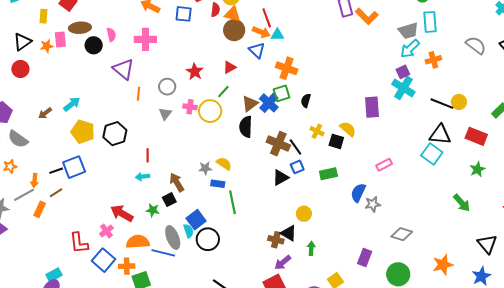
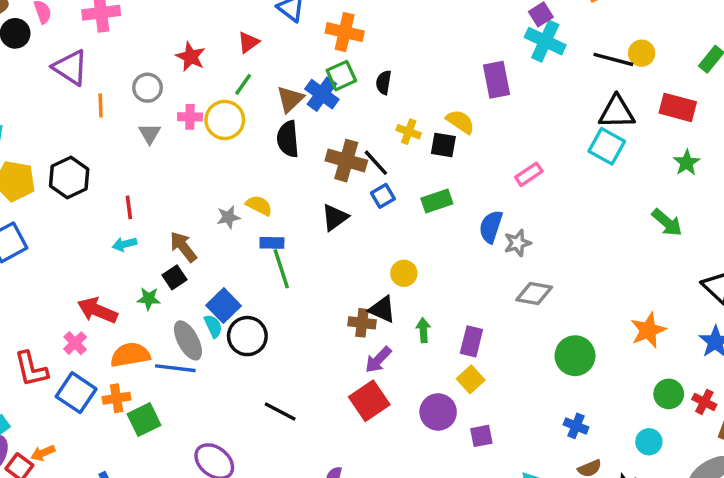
black triangle: (281, 178) -> (335, 217), moved
blue rectangle: (218, 184) -> (272, 243), moved
gray diamond: (402, 234) -> (534, 294), moved
purple rectangle: (365, 257) -> (471, 341), moved

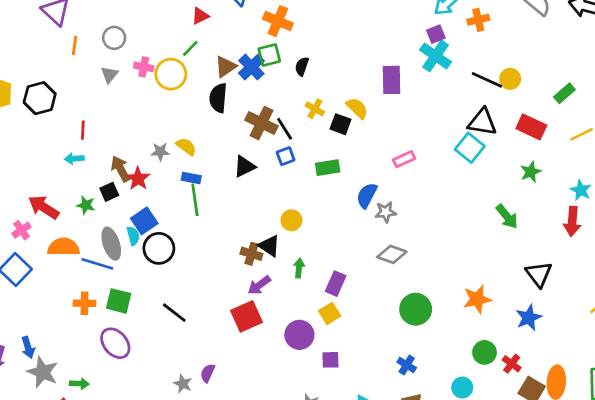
red star: (191, 57) -> (138, 179), moved
orange cross: (117, 398) -> (85, 303), moved
green square: (144, 420) -> (119, 301), moved, turned 30

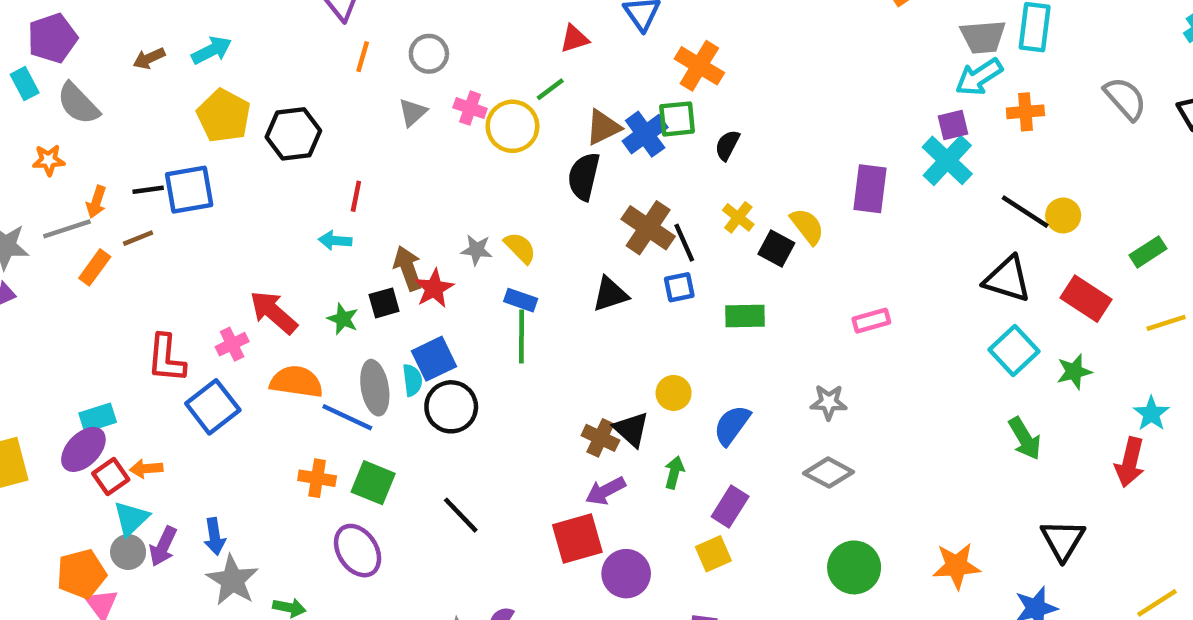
cyan square: (470, 148) -> (1014, 351), moved
blue semicircle: (367, 195) -> (732, 425), moved
purple circle: (299, 335) -> (626, 574), moved

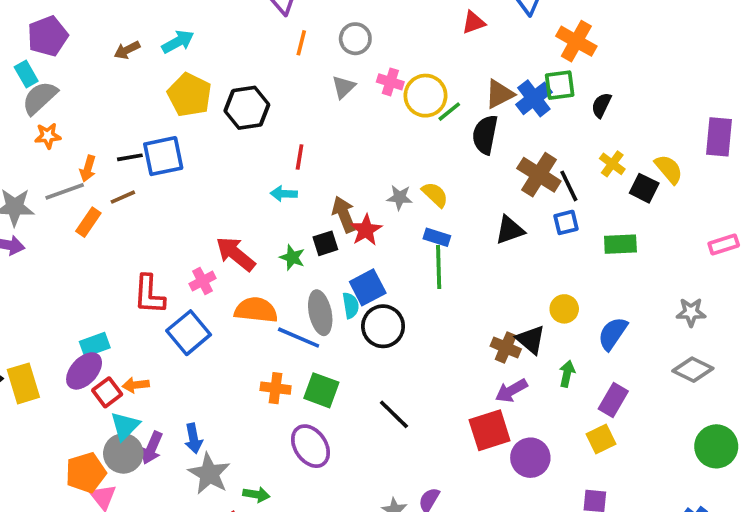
green line: (550, 89) -> (449, 112), moved
gray semicircle: (78, 104) -> (40, 98), moved, turned 93
gray circle: (128, 552) -> (123, 453), size x1.4

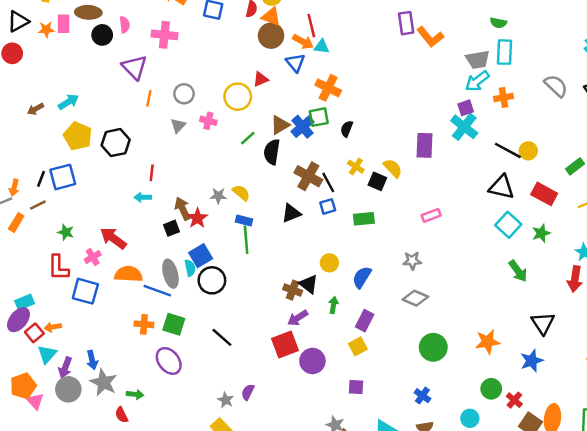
yellow circle: (425, 96) -> (238, 97), moved
black line: (130, 157) -> (41, 179), turned -56
green star: (292, 257) -> (66, 232), moved
blue square: (189, 333) -> (85, 291), turned -32
gray circle: (123, 453) -> (68, 389), moved

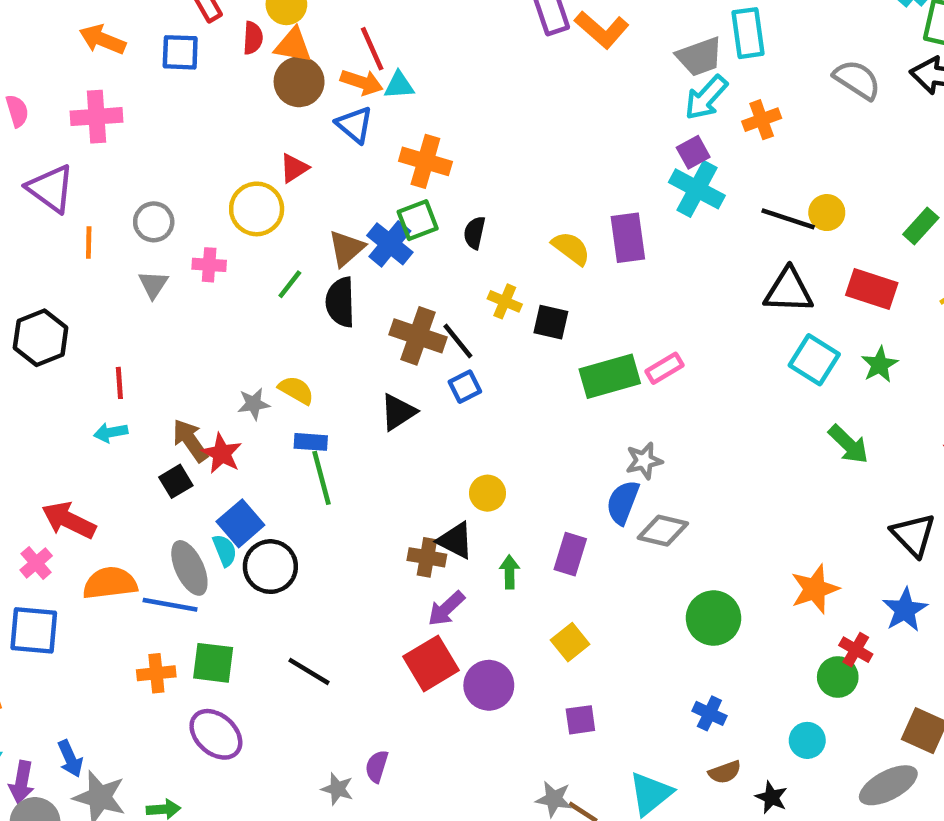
yellow semicircle: (393, 168) -> (571, 248), moved
green rectangle: (364, 219) -> (610, 376), moved, size x1.4
blue semicircle: (362, 277) -> (623, 502), moved
purple rectangle: (365, 321) -> (570, 554), moved
red cross: (514, 400) -> (856, 650), moved

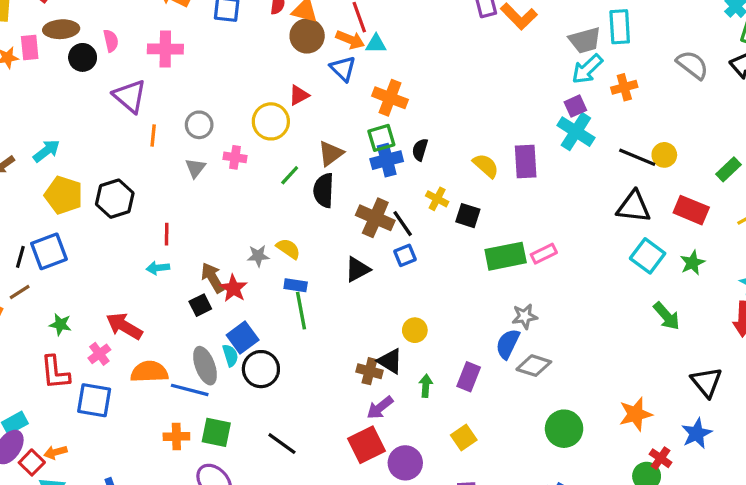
blue cross: (390, 244) -> (387, 160), moved, turned 32

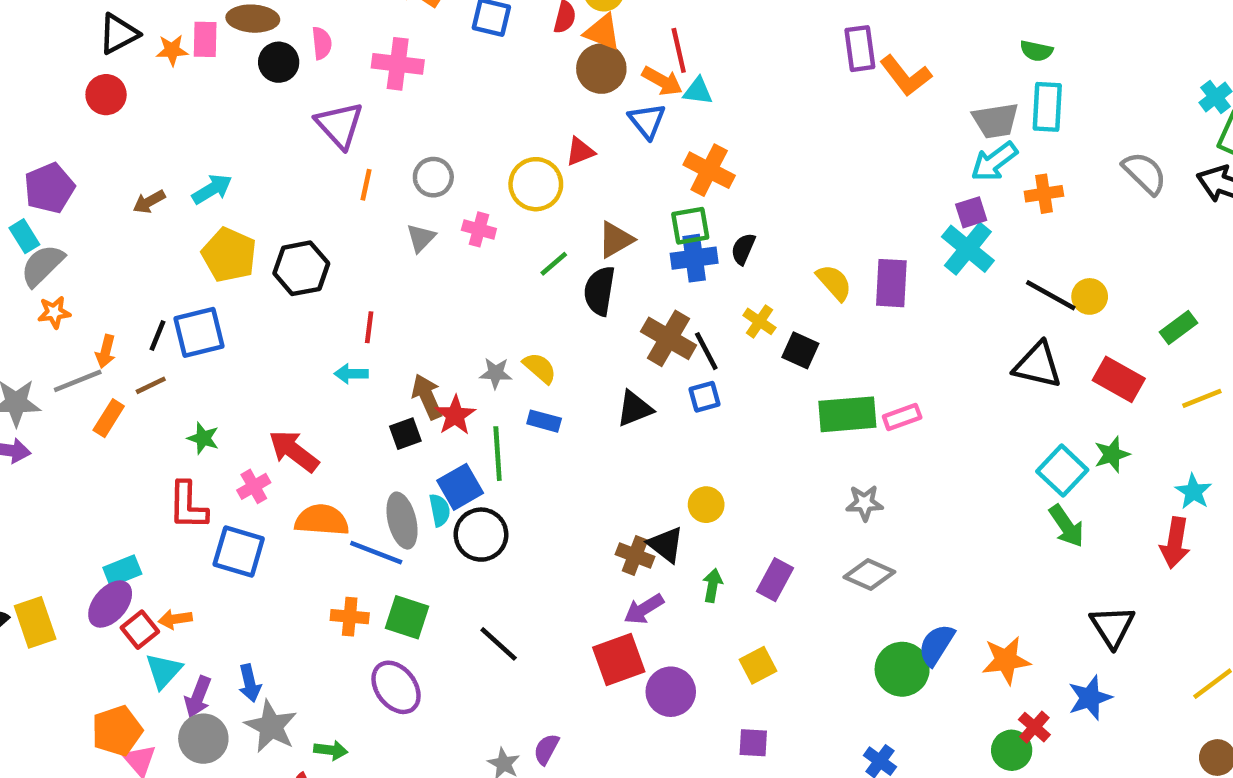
cyan square: (648, 256) -> (1062, 471), moved
green line: (301, 311) -> (498, 454), moved
blue semicircle: (508, 344) -> (936, 645), moved

